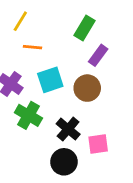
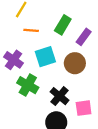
green rectangle: (84, 28) -> (63, 25), moved

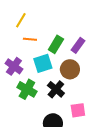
green rectangle: (63, 25) -> (56, 44), moved
black cross: (60, 96) -> (56, 89), moved

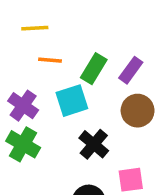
yellow line: (21, 20) -> (35, 28), turned 56
brown circle: (70, 69) -> (138, 111), moved
green cross: (27, 89) -> (23, 144), moved

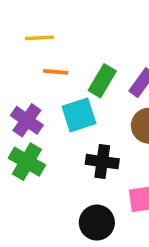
black cross: (94, 144) -> (102, 162), turned -32

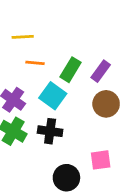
cyan square: (79, 115) -> (53, 96), turned -36
black cross: (102, 162) -> (50, 131), moved

